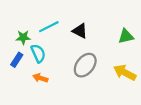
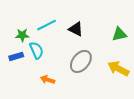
blue rectangle: (17, 60) -> (16, 56), turned 40
orange arrow: (40, 78) -> (48, 80), moved

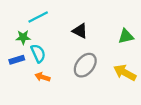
cyan line: (47, 25) -> (38, 17), moved
orange arrow: (48, 80) -> (42, 77), moved

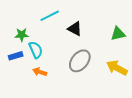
cyan line: (38, 17) -> (50, 16), moved

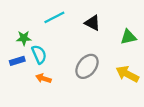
black triangle: (75, 29) -> (92, 23), moved

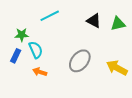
black triangle: (92, 23) -> (94, 21), moved
green triangle: (128, 37) -> (118, 24), moved
blue rectangle: (17, 61) -> (16, 56), turned -48

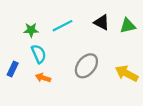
cyan line: (50, 16) -> (63, 26), moved
green star: (22, 35) -> (31, 30), moved
blue rectangle: (16, 56) -> (13, 69), moved

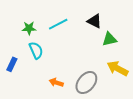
green triangle: (128, 26) -> (110, 39), moved
gray ellipse: (86, 66) -> (86, 83), moved
orange arrow: (43, 78) -> (56, 83), moved

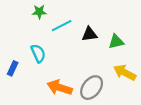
black triangle: (94, 21) -> (89, 34), moved, turned -35
green star: (29, 28) -> (39, 12), moved
orange arrow: (56, 83) -> (60, 88), size x1.6

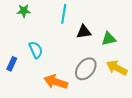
green star: (39, 12) -> (24, 11), moved
cyan line: (62, 26) -> (64, 14), moved, turned -54
gray ellipse: (92, 88) -> (86, 69), moved

